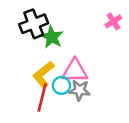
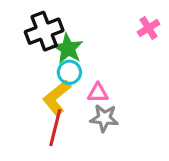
pink triangle: (75, 71) -> (98, 93), size x0.6
cyan circle: (61, 85) -> (69, 72), moved

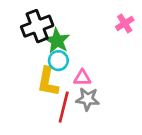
yellow L-shape: (57, 98) -> (48, 82), turned -40
red line: (55, 128) -> (64, 107), moved

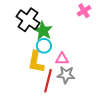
pink cross: (125, 23) -> (84, 11), moved
black cross: (37, 26) -> (28, 20), turned -35

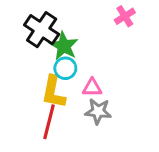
red line: (48, 81) -> (49, 122), moved

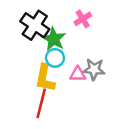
pink cross: (125, 16) -> (83, 19), moved
gray star: (98, 111) -> (94, 69), moved

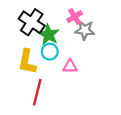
gray star: (94, 69) -> (85, 30), moved
yellow L-shape: (45, 78) -> (27, 62), moved

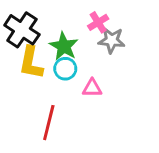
black cross: (32, 22) -> (22, 30), moved
yellow L-shape: (27, 62) -> (31, 63), moved

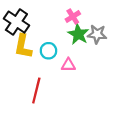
gray star: (112, 40) -> (97, 34), moved
green star: (64, 46) -> (78, 34), moved

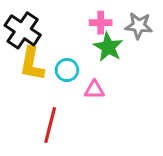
pink cross: (73, 17) -> (101, 23), turned 32
gray star: (97, 34) -> (139, 26), moved

